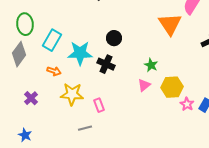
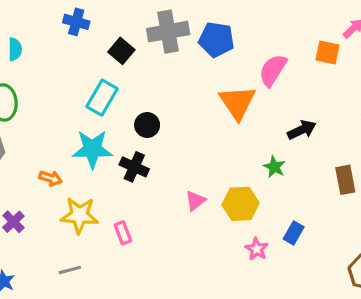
cyan rectangle: (52, 40) -> (102, 98), moved
green star: (151, 65) -> (274, 167), moved
pink star: (187, 104) -> (257, 249), moved
gray line: (85, 128) -> (70, 270), moved

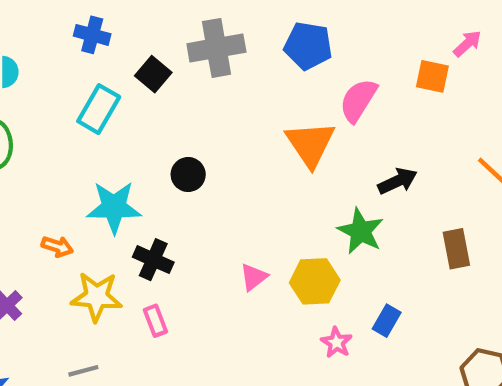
blue pentagon: (216, 40) -> (308, 46), moved
cyan rectangle: (102, 98) -> (99, 109), moved
black cross: (134, 167) -> (153, 260), moved
green star: (274, 167) -> (360, 231), size x1.5

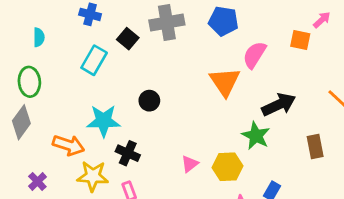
black arrow: (398, 181) -> (279, 105), size x1.4
orange arrow: (57, 246) -> (68, 145), size x1.6

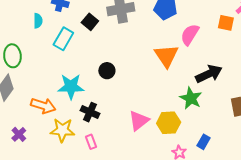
cyan semicircle: (39, 37) -> (38, 21), moved
pink triangle: (190, 164) -> (139, 121), size x1.5

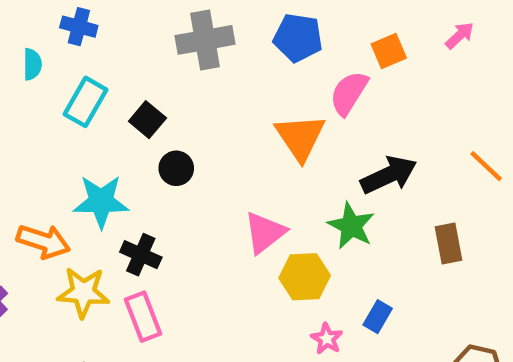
black square: (90, 22) -> (147, 120), moved
orange square: (226, 23) -> (389, 51), moved, turned -35
pink triangle: (139, 121) -> (265, 232), moved
pink rectangle: (91, 142) -> (143, 317), size x1.5

